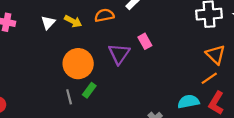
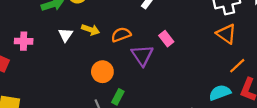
orange semicircle: (104, 15) -> (121, 35), moved
orange triangle: (216, 55) -> (226, 34), moved
orange circle: (78, 64) -> (102, 72), size x0.7

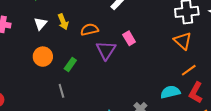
yellow arrow: (91, 30) -> (63, 22), turned 42
orange circle: (102, 72) -> (43, 57), moved
green rectangle: (118, 97) -> (70, 65), moved

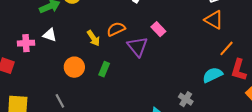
yellow arrow: (63, 22) -> (93, 38), moved
white triangle: (40, 24) -> (50, 35), moved, turned -40
gray line: (61, 91) -> (60, 101), moved

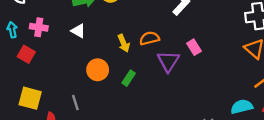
pink cross: (26, 43) -> (39, 27), moved

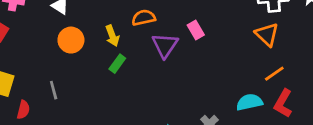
yellow arrow: (124, 43) -> (112, 36), moved
orange circle: (98, 70) -> (71, 40), moved

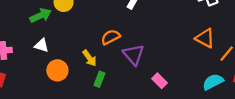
pink rectangle: (196, 30) -> (160, 81), moved
orange triangle: (267, 34) -> (205, 38), moved

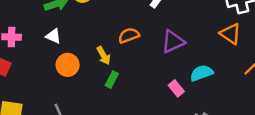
orange triangle: (205, 38) -> (230, 34), moved
purple triangle: (133, 55) -> (173, 42), moved, turned 40
cyan semicircle: (213, 82) -> (201, 73), moved

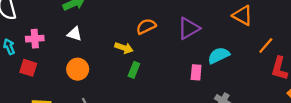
yellow arrow: (104, 56) -> (124, 48), turned -36
orange circle: (68, 65) -> (78, 69), moved
pink rectangle: (176, 88) -> (196, 72), turned 49

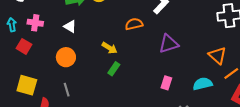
orange triangle: (243, 15) -> (218, 55), moved
orange semicircle: (146, 26) -> (134, 24), moved
cyan semicircle: (219, 55) -> (203, 84), moved

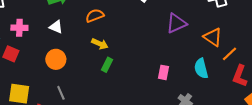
orange semicircle: (134, 24) -> (95, 16), moved
purple triangle: (169, 44) -> (176, 23), moved
cyan semicircle: (203, 84) -> (201, 68), turned -84

